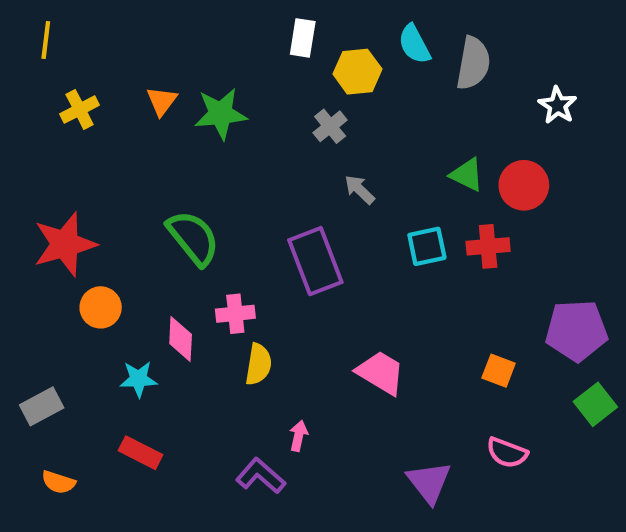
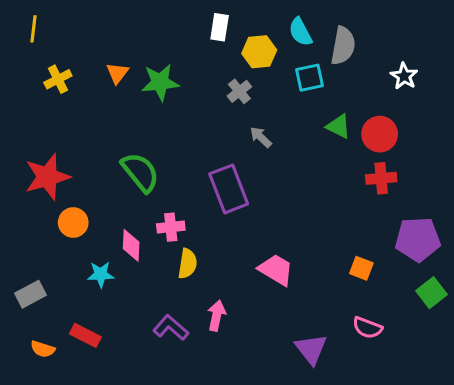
cyan square: (427, 246) -> (310, 78), moved
red cross: (488, 246) -> (381, 178), moved
pink arrow: (299, 436) -> (217, 315), size x1.4
red rectangle: (141, 453) -> (85, 335), moved
purple L-shape: (261, 476) -> (171, 328), moved

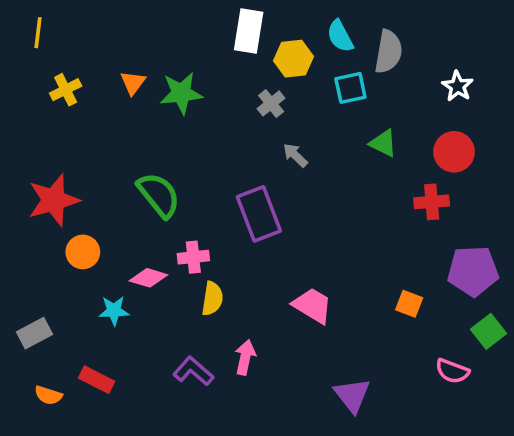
white rectangle: (220, 27) -> (249, 31), size x1.4
red circle: (380, 134) -> (454, 152), moved
pink diamond: (131, 245) -> (148, 278), turned -76
pink semicircle: (367, 328) -> (452, 371), moved

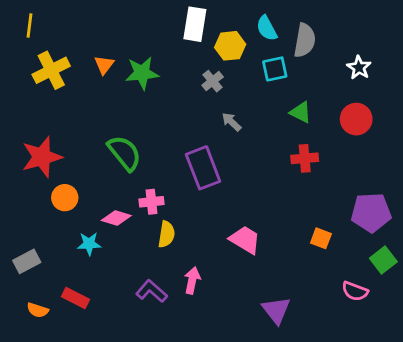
yellow cross: (66, 90) -> (51, 70), size x1.5
red cross: (432, 202) -> (305, 158), moved

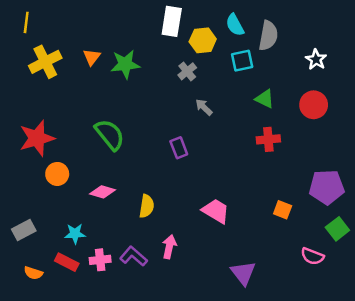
purple rectangle: (203, 168) -> (179, 148), size x0.6
pink cross: (152, 202) -> (100, 260), moved
cyan star: (89, 244) -> (75, 234), moved

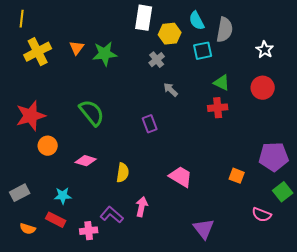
red cross: (268, 139) -> (218, 108), moved
pink cross: (100, 260) -> (89, 231), moved

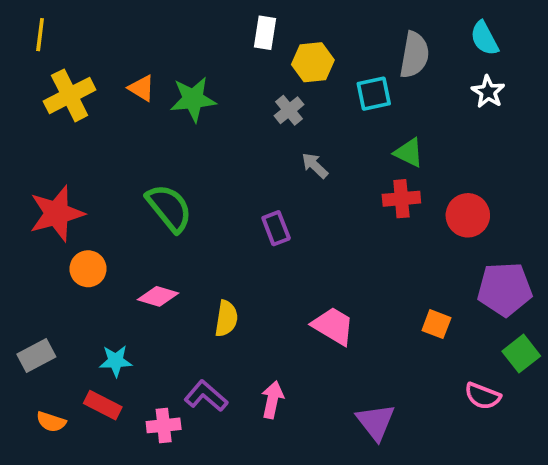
white rectangle: (144, 18) -> (265, 33), size x0.7
cyan semicircle: (197, 21) -> (484, 38), moved
orange triangle: (77, 48) -> (141, 88), turned -35
red circle: (263, 88) -> (468, 215), moved
pink arrow: (142, 207) -> (272, 400), moved

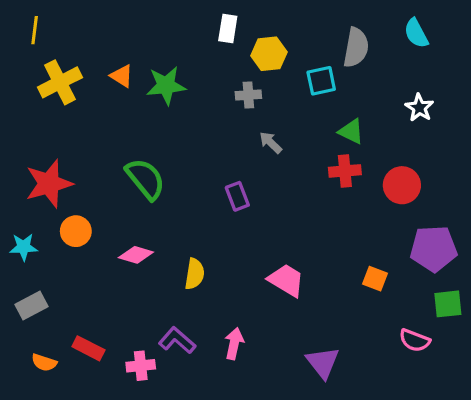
white star: (488, 92) -> (419, 108), moved
gray cross: (289, 110) -> (248, 95), turned 35
green square: (521, 354) -> (448, 304), turned 32
cyan star: (116, 361) -> (24, 247), moved

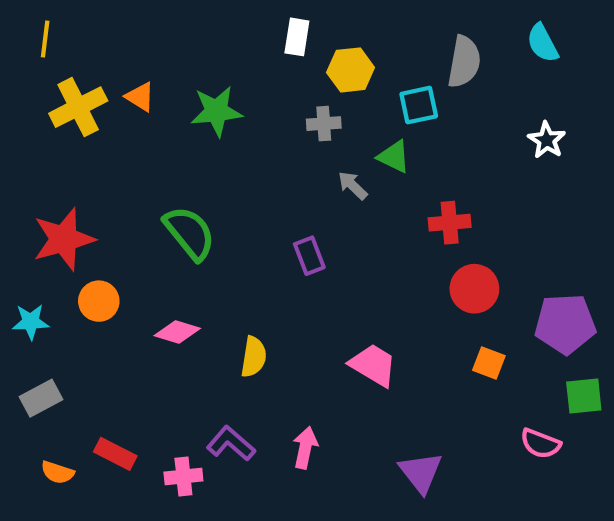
orange triangle: (122, 76) -> (140, 97), moved
green triangle: (351, 131) -> (394, 157), moved
red circle: (402, 185) -> (474, 289), moved

